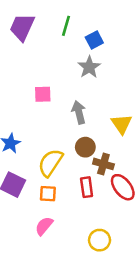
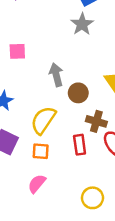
pink square: (43, 94) -> (17, 51), moved
gray arrow: (79, 112) -> (56, 75), moved
brown circle: (85, 147) -> (78, 93), moved

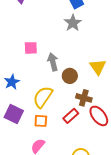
pink square: (17, 51) -> (31, 48), moved
red rectangle: (80, 145) -> (71, 116), turned 56

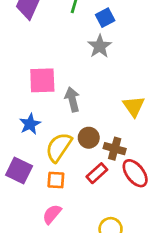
pink square: (31, 48) -> (42, 80), size x1.5
brown circle: (70, 76) -> (89, 138), moved
blue star: (12, 82) -> (30, 124), moved

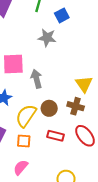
gray star: (100, 46) -> (47, 38), moved, turned -30
brown cross: (115, 149) -> (76, 106), moved
red rectangle: (97, 173) -> (55, 136), turned 56

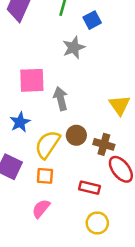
gray star: (47, 38) -> (74, 48), turned -30
brown cross: (76, 106) -> (104, 144), moved
red rectangle: (55, 136) -> (89, 188), moved

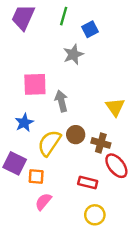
orange square: (45, 176) -> (36, 177), moved

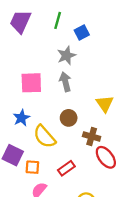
gray arrow: (61, 101) -> (65, 82), moved
brown circle: (76, 135) -> (69, 118), moved
yellow semicircle: (49, 143) -> (44, 137), turned -75
red rectangle: (88, 182) -> (66, 168), moved, turned -49

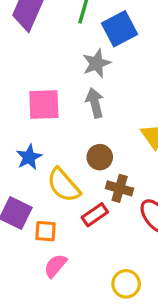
blue square: (82, 32) -> (120, 29), size x1.5
brown cross: (92, 137) -> (120, 188), moved
red rectangle: (66, 168) -> (95, 215), moved

